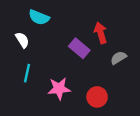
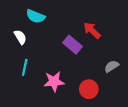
red arrow: (101, 33) -> (92, 30), turned -30
gray semicircle: (118, 58) -> (112, 66), moved

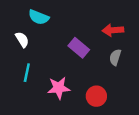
red arrow: (92, 30) -> (113, 30), moved, turned -48
gray semicircle: (112, 66) -> (115, 57), moved, turned -40

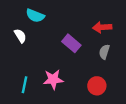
cyan line: (27, 73) -> (24, 85), moved
red circle: (96, 96) -> (97, 86), moved

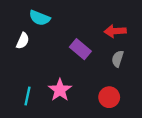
white semicircle: (20, 36) -> (23, 41), turned 56
pink star: (53, 79) -> (60, 90), turned -30

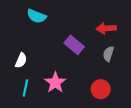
white semicircle: (23, 41) -> (21, 60), moved

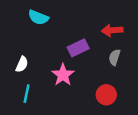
purple rectangle: (74, 45) -> (78, 48), turned -66
pink star: (55, 83) -> (63, 75), moved

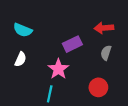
cyan semicircle: (38, 17) -> (23, 30), moved
cyan line: (27, 94) -> (50, 94), moved

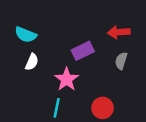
white semicircle: (20, 59) -> (32, 62), moved
red circle: (98, 87) -> (103, 108), moved

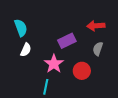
cyan semicircle: (26, 35) -> (21, 28), turned -132
red circle: (103, 108) -> (82, 71), moved

